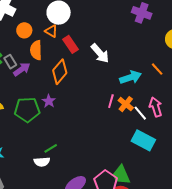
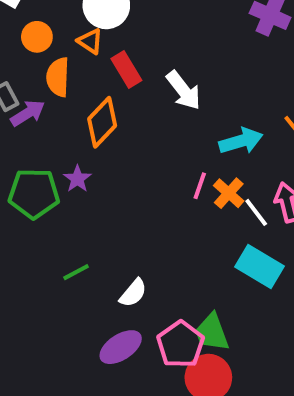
white semicircle: (42, 162) -> (133, 293), moved, turned -49

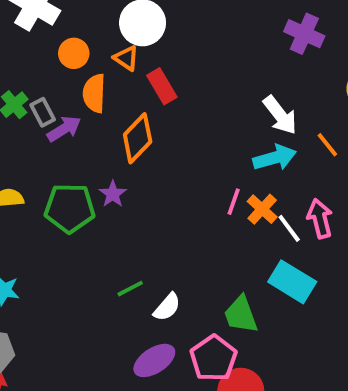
white arrow: (184, 90) -> (280, 115), moved
green line: (76, 272) -> (130, 289), moved
green trapezoid: (212, 332) -> (241, 315), moved

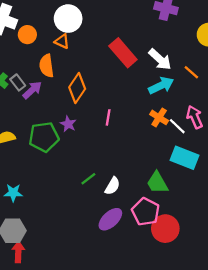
orange circle: (74, 53) -> (27, 35), moved
red rectangle: (162, 86) -> (123, 53), moved, size x1.4
pink line: (234, 202) -> (108, 117), moved

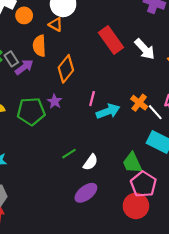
cyan arrow: (161, 85) -> (108, 111), moved
pink pentagon: (146, 212) -> (143, 184), moved

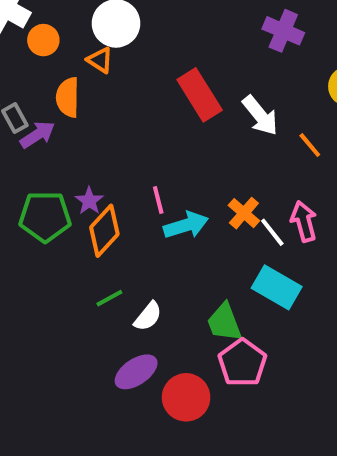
orange diamond: (66, 69) -> (104, 231), moved
pink line: (92, 99) -> (158, 200), turned -32
red circle: (136, 206) -> (186, 397), moved

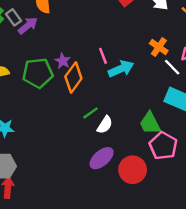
orange cross: (244, 213) -> (159, 47), moved
green line: (109, 298) -> (90, 113), moved

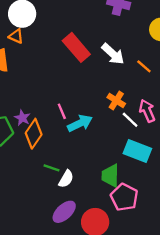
green line: (90, 113) -> (52, 168), turned 56
green trapezoid: (150, 123) -> (110, 176), turned 30

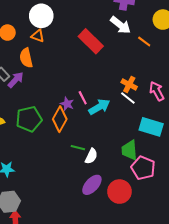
white arrow: (113, 54) -> (120, 25), moved
orange line: (144, 66) -> (144, 42), moved
purple star: (22, 118) -> (67, 104), moved
white line: (130, 120) -> (128, 98), moved

